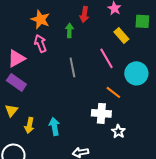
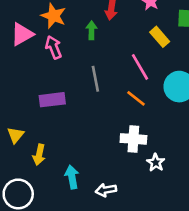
pink triangle: (16, 58) -> (22, 34), moved
purple rectangle: (16, 82) -> (52, 100), moved, turned -42
orange line: (113, 92) -> (136, 98), moved
cyan arrow: (54, 126) -> (72, 177), moved

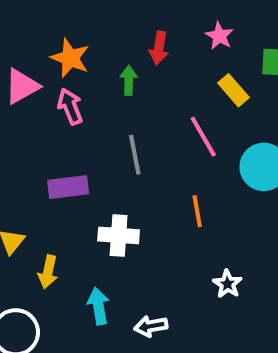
orange line: (136, 98) -> (197, 211), moved, turned 42
white cross: (133, 139) -> (119, 235), moved

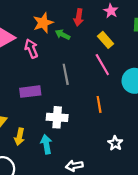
orange star: (70, 58) -> (43, 23), moved, turned 30
green arrow: (129, 80) -> (62, 35), turned -64
yellow rectangle: (233, 90) -> (106, 40), moved
cyan arrow: (98, 306) -> (46, 144), moved

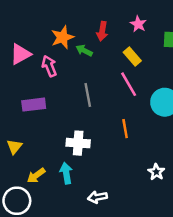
purple rectangle: (30, 92) -> (34, 105), moved
yellow arrow: (19, 137) -> (36, 176), moved, turned 42
white star: (115, 143) -> (156, 172), moved

